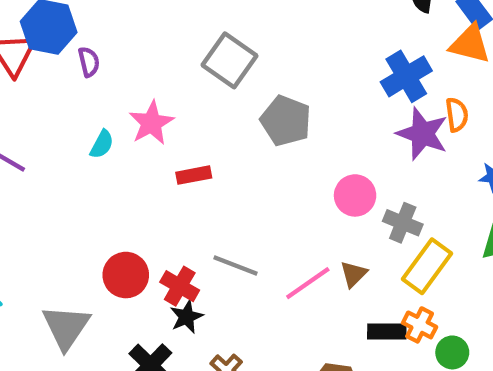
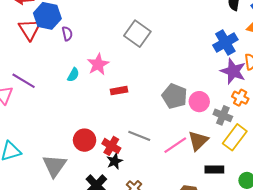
gray pentagon: (286, 121) -> (174, 96), moved
brown triangle: (354, 274) -> (198, 141), size x1.5
orange cross: (420, 325) -> (240, 98), moved

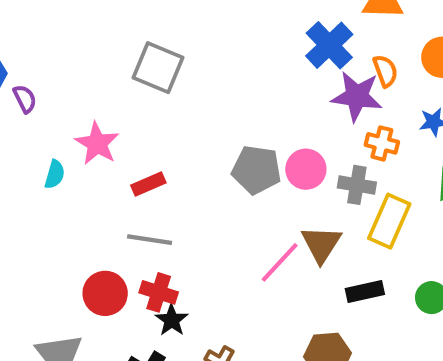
gray line: (139, 136) -> (150, 240), moved

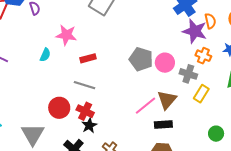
pink star: (97, 143) -> (66, 35), turned -30
cyan semicircle: (55, 174) -> (45, 55), moved
yellow rectangle: (389, 221) -> (201, 94), size x0.7
black rectangle: (365, 292) -> (163, 125), moved

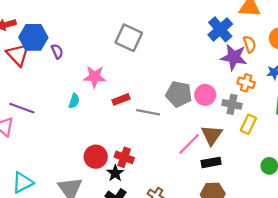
gray line: (85, 85) -> (148, 112), moved
black star: (89, 125) -> (115, 173), moved

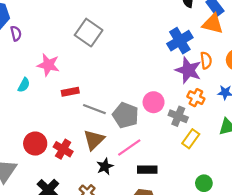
gray pentagon: (179, 94) -> (126, 115), moved
brown triangle: (212, 135) -> (94, 140), moved
black star: (115, 173) -> (105, 166), moved

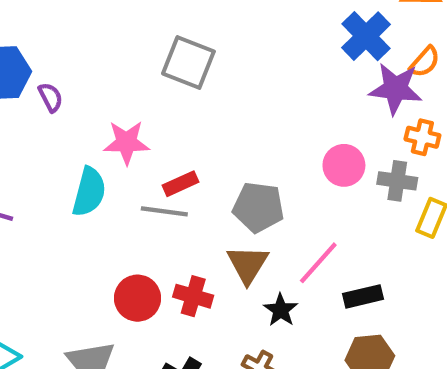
orange semicircle: (206, 60) -> (425, 62), turned 63
cyan semicircle: (24, 85) -> (89, 192), size x1.6
gray line: (94, 109) -> (164, 211), moved
gray pentagon: (126, 115) -> (258, 207), moved

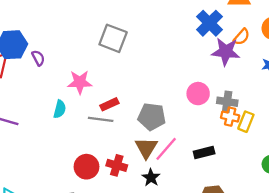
orange cross: (422, 137) -> (230, 117), moved
cyan semicircle: (89, 192) -> (60, 109), size x0.7
pink line: (318, 263) -> (166, 149), moved
black rectangle: (363, 296) -> (204, 152), moved
black star: (281, 310) -> (151, 178), moved

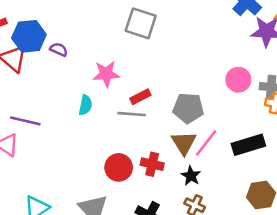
purple semicircle: (38, 58) -> (59, 49), turned -35
black rectangle: (204, 152) -> (248, 145), size x1.4

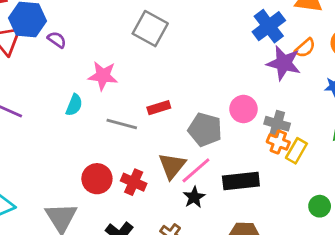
red rectangle: (140, 97) -> (159, 108), moved
gray pentagon: (188, 108) -> (205, 130), moved
black star: (191, 176) -> (194, 197), moved

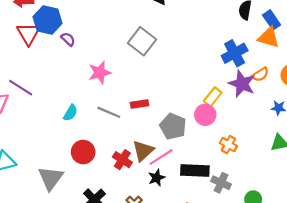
pink star: (103, 76) -> (100, 73), turned -30
cyan semicircle: (74, 105) -> (70, 113), moved
gray cross: (277, 124) -> (221, 183), moved
yellow rectangle: (296, 151) -> (213, 97), moved
red cross: (134, 182) -> (122, 160), moved

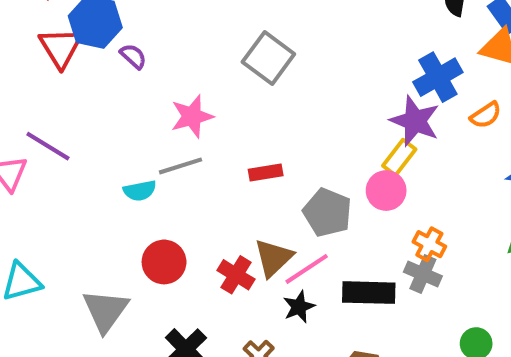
purple star: (242, 84) -> (415, 121), moved
gray line: (109, 112) -> (180, 166), moved, turned -40
cyan semicircle: (70, 113) -> (140, 191), turned 49
gray cross: (221, 183) -> (423, 274), moved

